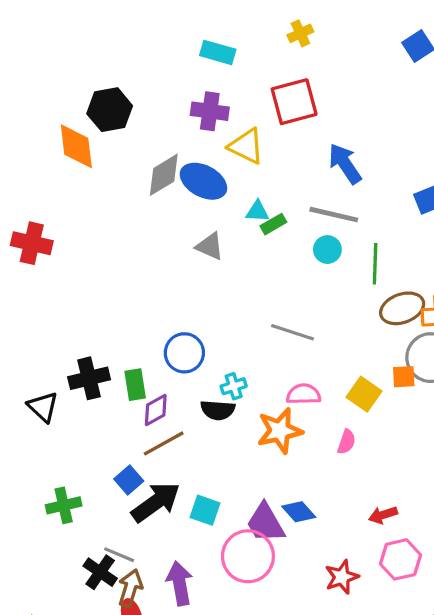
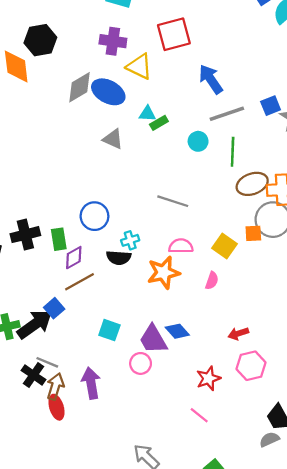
gray line: (334, 215) -> (227, 114), moved, turned -32
black arrow: (156, 502) -> (35, 324), moved
pink circle: (248, 556) -> (141, 363), size x0.6

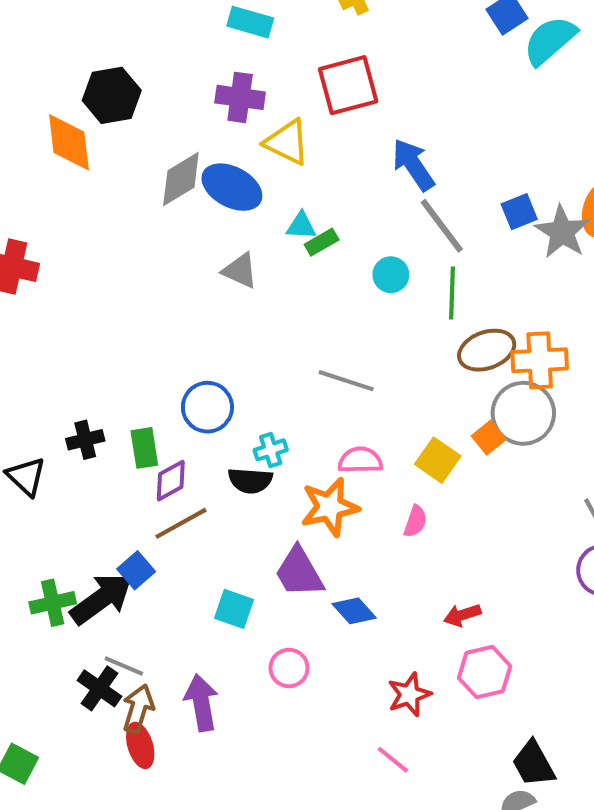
gray line: (227, 114) -> (442, 226), turned 72
orange square: (253, 233) -> (489, 438), turned -36
black cross: (25, 235) -> (85, 440), size x0.7
purple trapezoid: (153, 339) -> (299, 572), moved

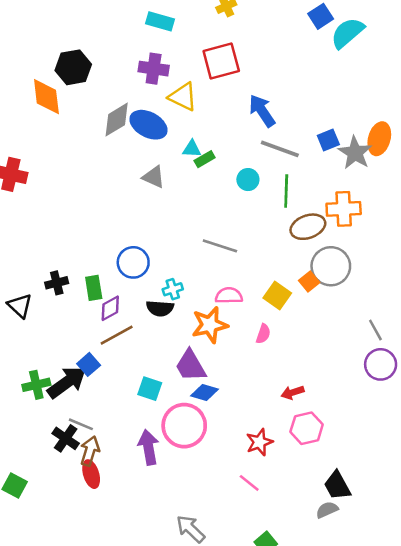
gray line: (442, 226) -> (280, 149), turned -33
orange cross: (540, 360) -> (344, 209), moved
blue diamond: (354, 611) -> (205, 392), moved, turned -32
pink circle: (289, 668) -> (184, 426), size x1.8
purple arrow: (201, 703) -> (148, 447), moved

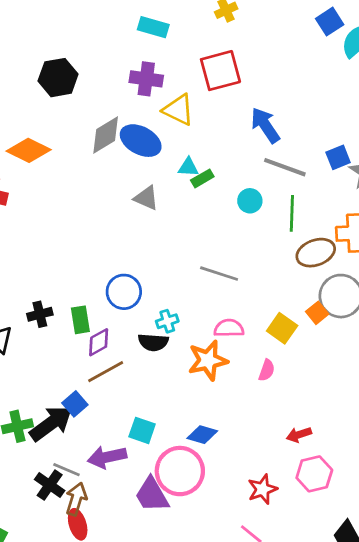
orange diamond: (46, 97) -> (29, 150), moved, turned -57
purple trapezoid: (191, 366) -> (152, 495), moved
purple arrow: (148, 447) -> (107, 457), moved, turned -92

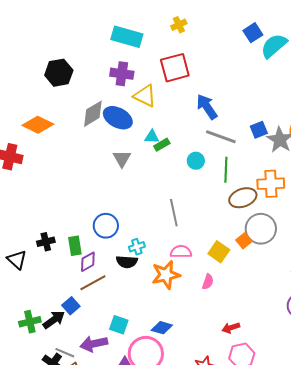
cyan rectangle: (153, 27) -> (127, 37), size x1.4
gray triangle: (146, 198) -> (122, 159), turned 36
gray line: (219, 274) -> (174, 213), turned 60
black arrow: (51, 423) -> (54, 320), size x0.7

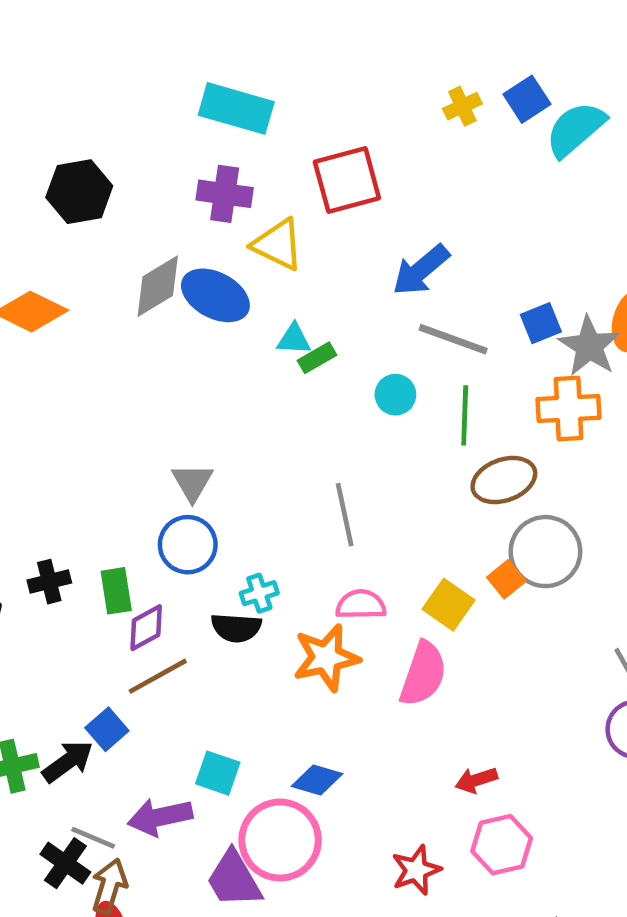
yellow cross: (179, 25) -> (462, 106), moved
blue arrow: (207, 107) -> (421, 270), turned -96
gray triangle: (122, 159) -> (192, 482), moved
orange cross: (271, 184) -> (569, 408), moved
pink semicircle: (208, 282) -> (423, 674), size x1.8

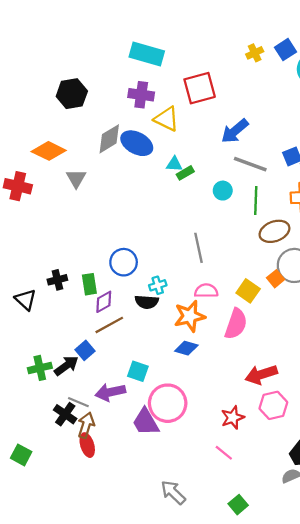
gray triangle: (192, 482) -> (76, 178), moved
blue diamond: (317, 780) -> (186, 348), moved
red arrow: (476, 780) -> (261, 375), size x1.6

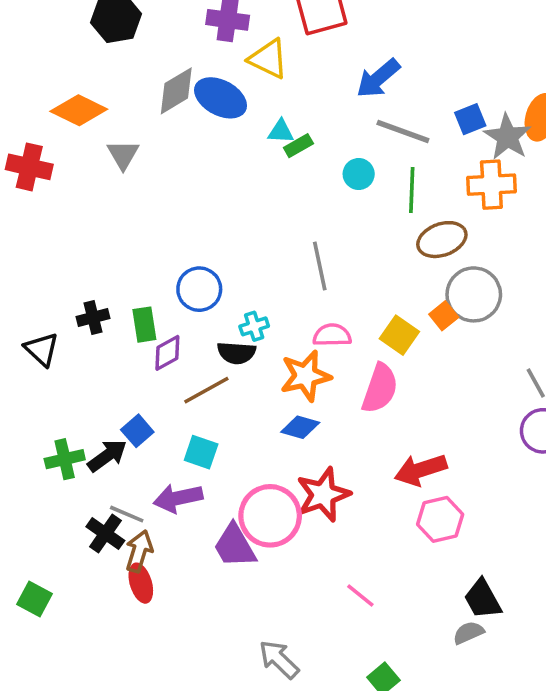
brown line: (109, 325) -> (206, 390), moved
cyan square: (138, 371) -> (201, 452), moved
red star: (233, 418) -> (323, 495), moved, size x1.4

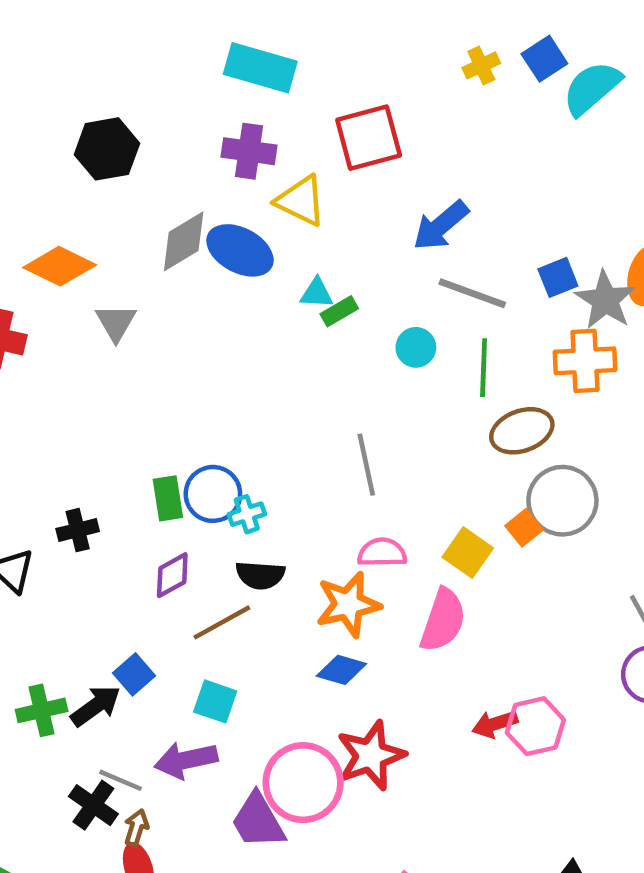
green rectangle: (144, 325) -> (168, 498), moved
cyan cross: (254, 326) -> (247, 514), moved
red arrow: (421, 470) -> (495, 724), size x0.7
pink hexagon: (440, 519) -> (535, 726), moved
brown arrow: (139, 551) -> (136, 828), size x0.7

